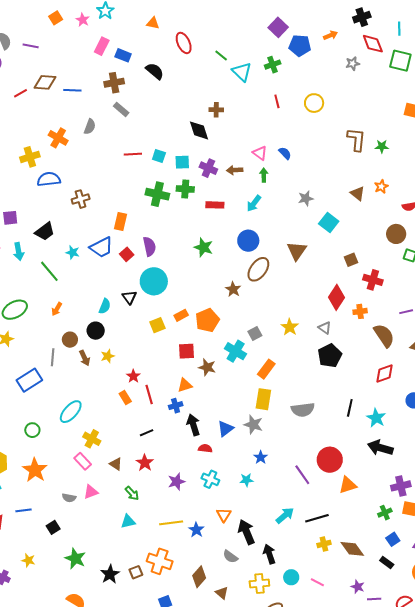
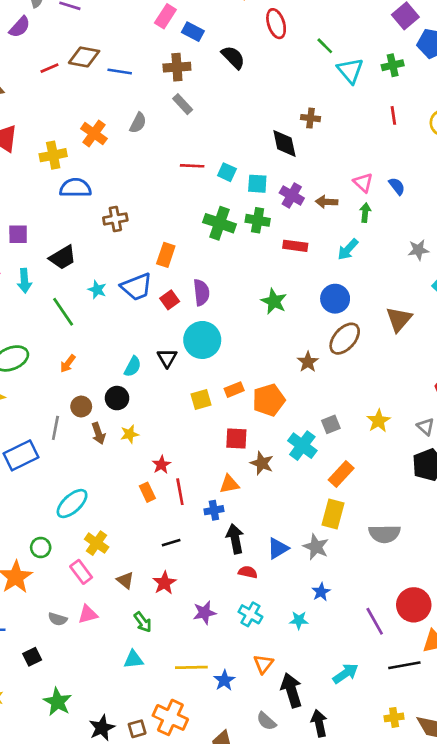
green circle: (32, 430) -> (41, 548), moved
black line: (317, 518) -> (404, 665), moved

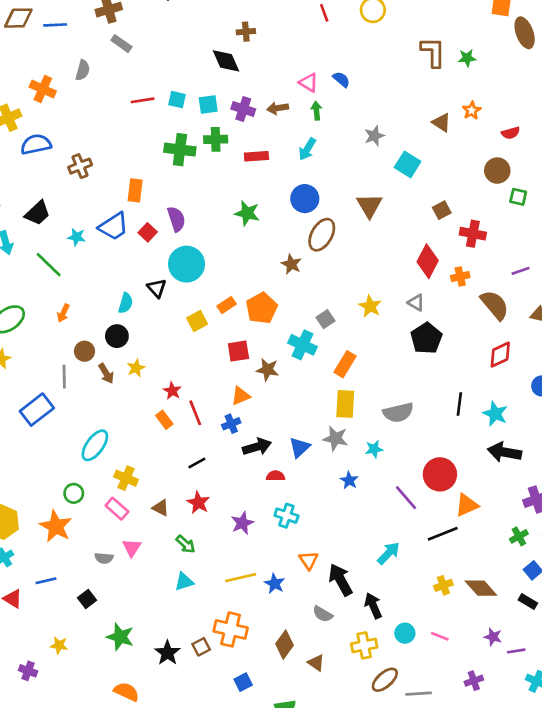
black arrow: (235, 539) -> (257, 447), turned 96
pink triangle: (88, 614) -> (132, 548), turned -30
cyan star: (299, 620) -> (374, 449), moved

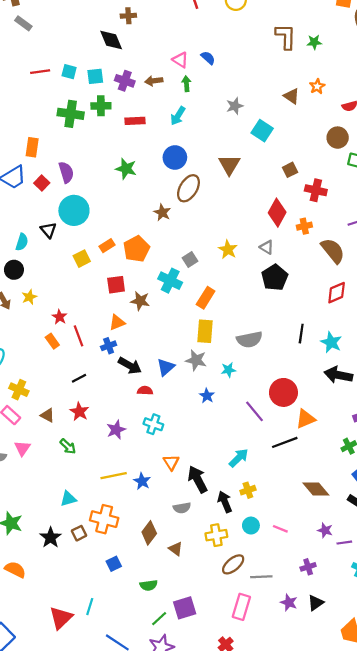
black arrow: (257, 447) -> (130, 366), turned 45
cyan triangle: (184, 582) -> (68, 499), moved
yellow cross: (443, 585) -> (248, 490), moved
gray semicircle: (323, 614) -> (182, 508), turned -42

